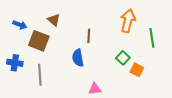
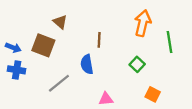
blue arrow: (20, 25) -> (13, 48), moved
orange square: (137, 70) -> (153, 94), moved
gray line: (40, 75) -> (59, 83), moved, turned 55

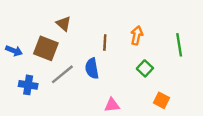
orange arrow: (143, 23) -> (137, 35), moved, size x0.7
blue cross: (17, 70) -> (28, 85), moved
gray line: (59, 83) -> (62, 74), moved

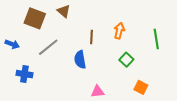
brown triangle: (64, 24) -> (64, 11), moved
brown square: (46, 48) -> (35, 18), moved
gray line: (62, 74) -> (48, 47), moved

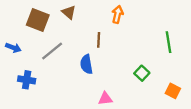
orange arrow: (119, 31) -> (117, 14), moved
green square: (126, 60) -> (142, 73), moved
orange square: (141, 87) -> (173, 91), moved

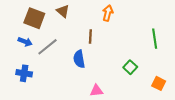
blue arrow: (13, 48) -> (25, 42), moved

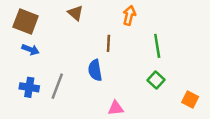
brown square: (34, 18) -> (26, 22), moved
green line: (155, 39) -> (157, 46), moved
gray line: (48, 47) -> (57, 86), moved, turned -30

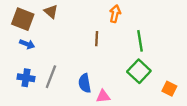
brown triangle: (76, 13) -> (51, 12), moved
blue semicircle: (95, 70) -> (85, 83), moved
green square: (156, 80) -> (139, 71), size x1.5

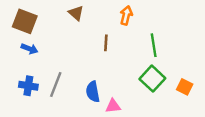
brown triangle: (51, 12) -> (76, 13), moved
orange square: (169, 89) -> (185, 87), moved

